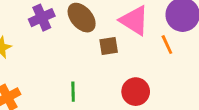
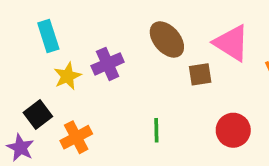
purple cross: (42, 18) -> (108, 64), moved

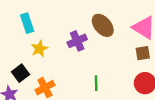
purple cross: (108, 64) -> (77, 41), moved
brown square: (200, 74) -> (143, 53), moved

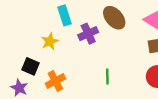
cyan rectangle: (27, 23) -> (64, 15), moved
black square: (20, 73) -> (31, 66), turned -30

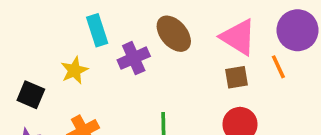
black square: (31, 66) -> (31, 95), moved

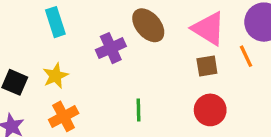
cyan rectangle: (97, 30) -> (55, 22), moved
yellow star: (74, 70) -> (55, 76), moved

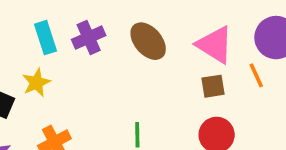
purple cross: (111, 48) -> (89, 38), moved
yellow star: (55, 76) -> (36, 83), moved

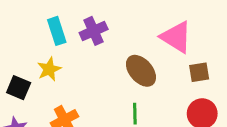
brown ellipse: (148, 41) -> (141, 71), moved
pink triangle: (215, 45) -> (176, 37), moved

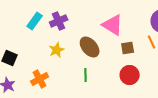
cyan rectangle: (57, 31) -> (35, 21), turned 54
yellow star: (49, 69) -> (57, 50), moved

